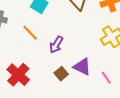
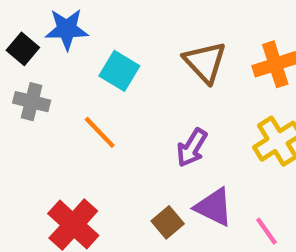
purple arrow: (56, 45) -> (192, 148), moved

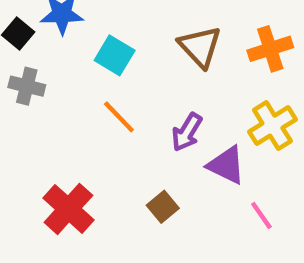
orange line: (100, 132) -> (119, 117), moved
purple triangle: (214, 207) -> (226, 165), moved

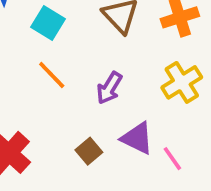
purple triangle: (226, 165) -> (137, 138), moved

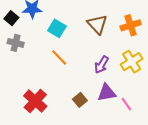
purple arrow: (109, 88) -> (102, 65), moved
purple triangle: (137, 138) -> (107, 93), turned -36

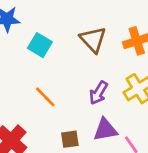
orange line: (59, 57) -> (45, 97), moved
brown square: (80, 100) -> (70, 139), turned 32

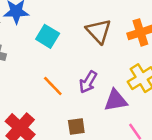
purple arrow: (98, 93) -> (88, 82), moved
purple triangle: (105, 130) -> (116, 100), moved

